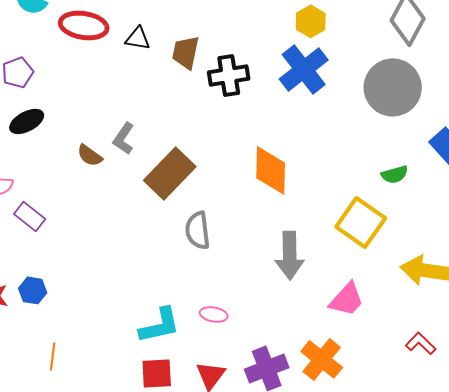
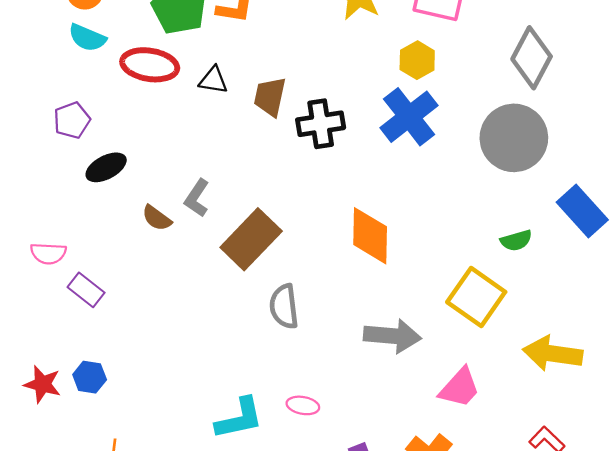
black ellipse: (27, 121) -> (106, 167), moved
gray arrow: (290, 255) -> (392, 336), turned -84

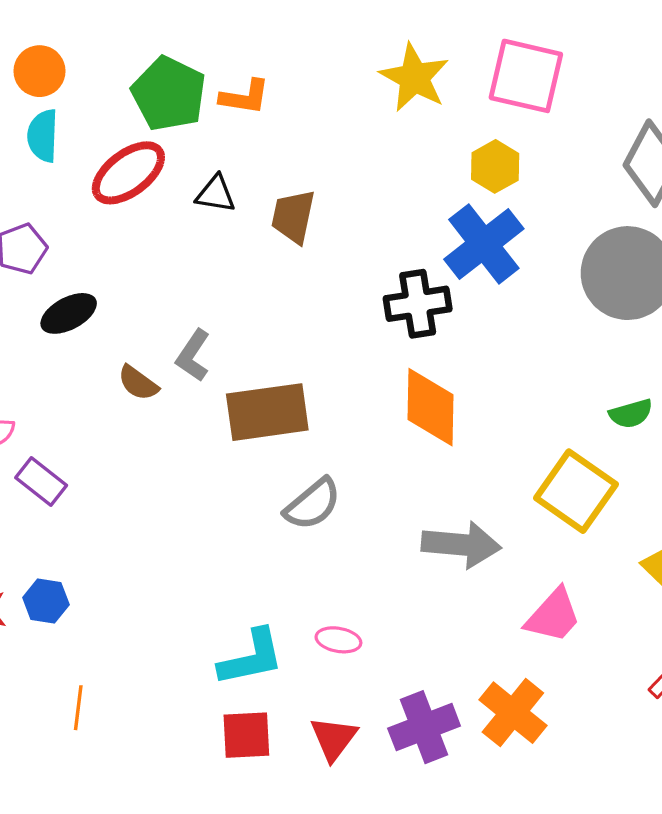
cyan semicircle: (87, 38) -> (43, 136), turned 69
red ellipse: (150, 65) -> (128, 173), turned -46
black cross: (321, 124) -> (418, 304), moved
brown rectangle: (251, 239) -> (267, 412), turned 38
gray semicircle: (284, 306) -> (313, 504), turned -123

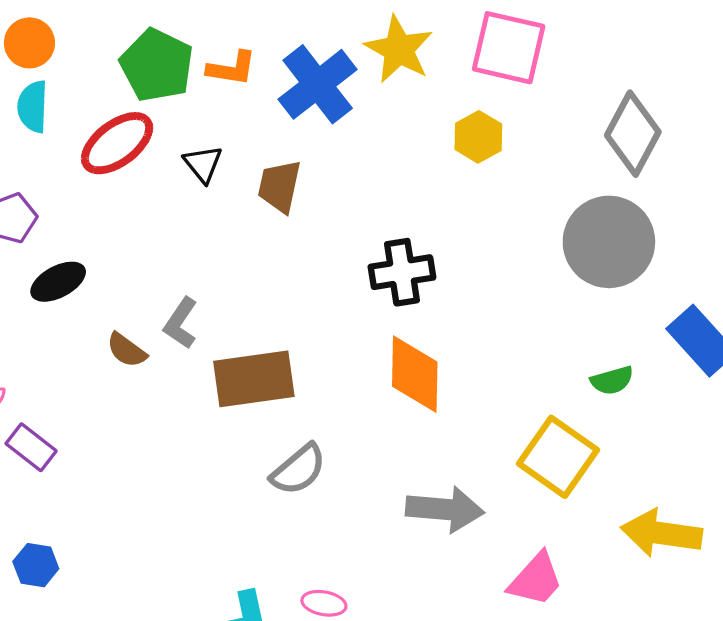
black triangle: (216, 194) -> (203, 164), turned 42
blue cross: (484, 244) -> (318, 84), moved

